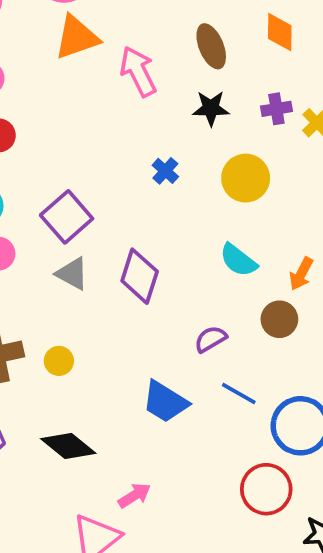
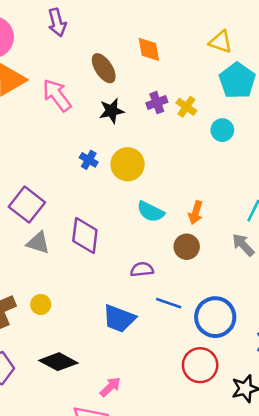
yellow circle: (246, 178) -> (128, 164), moved
purple semicircle: (211, 339) -> (142, 269), turned 35

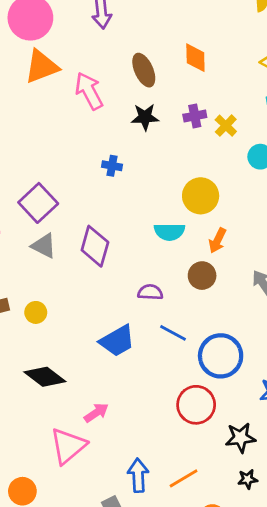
blue cross: (89, 160) -> (112, 166), turned -30
yellow circle: (128, 164) -> (201, 196), moved
cyan semicircle: (151, 212) -> (169, 232), turned -36
blue trapezoid: (119, 318) -> (117, 341), turned -60

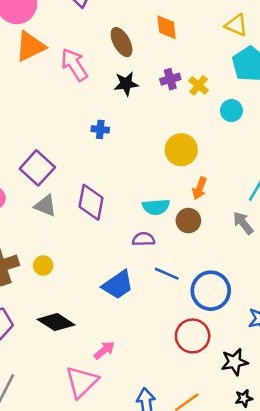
cyan semicircle: (169, 232) -> (156, 207), moved

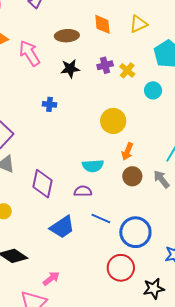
yellow triangle: (236, 25) -> (138, 24), moved, turned -48
brown ellipse: (122, 42) -> (67, 36), turned -65
purple diamond: (91, 202) -> (43, 184), moved
brown circle: (188, 221) -> (132, 176), moved

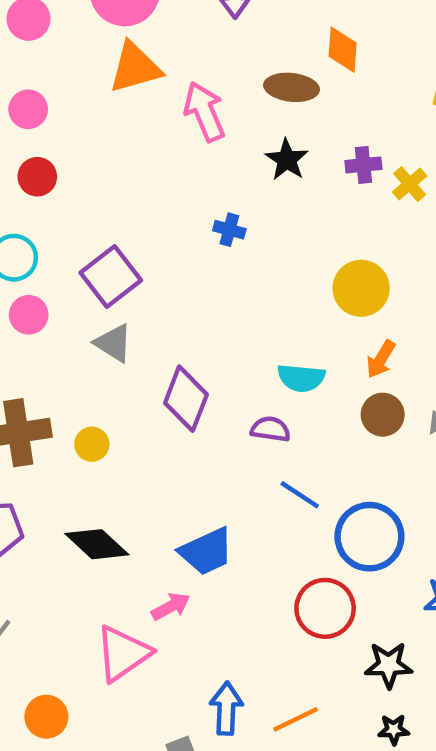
orange diamond: (102, 24) -> (343, 50), moved
black star: (70, 69) -> (287, 160), turned 30
blue trapezoid: (62, 227) -> (206, 551), moved

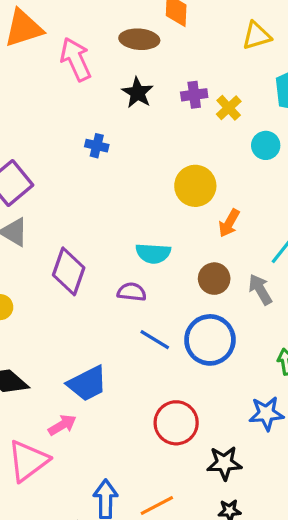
orange arrow: (381, 359) -> (229, 223), moved
blue circle: (369, 537) -> (210, 340), moved

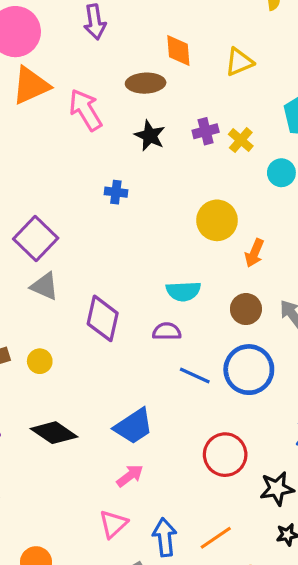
yellow triangle: (257, 36) -> (239, 62), moved
pink arrow: (62, 425) -> (130, 476), moved
pink triangle: (28, 461) -> (113, 524), moved, size x0.7

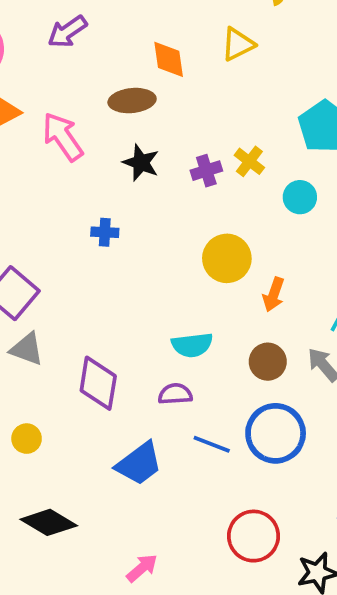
purple arrow: (95, 22) -> (67, 32), turned 68
yellow triangle: (239, 62) -> (238, 44), moved
purple cross: (206, 131) -> (206, 171), moved
blue trapezoid: (134, 426) -> (139, 464), moved

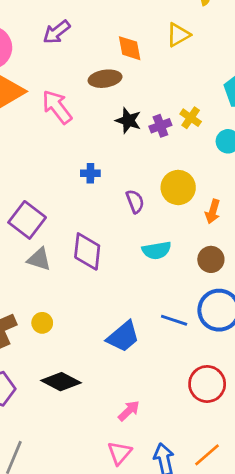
black star: (141, 163) -> (128, 121), moved
purple diamond: (98, 383) -> (87, 251), moved
purple semicircle: (175, 394) -> (135, 201), moved, turned 75

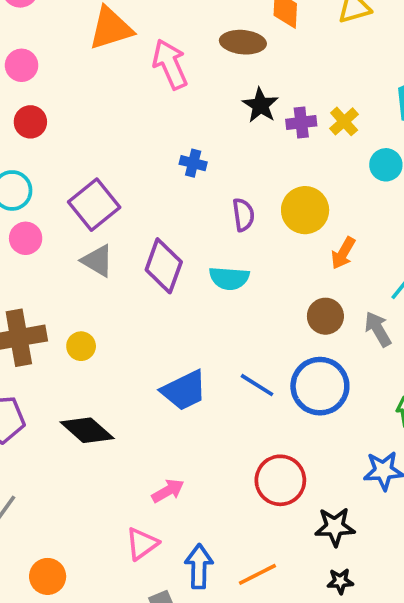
cyan semicircle: (157, 250) -> (229, 278), moved

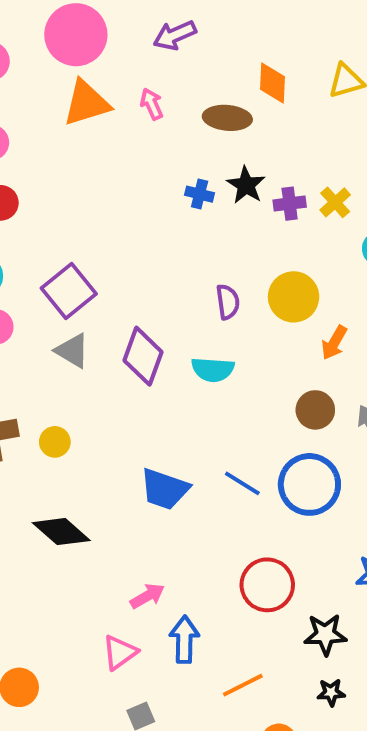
pink arrow: (170, 64) -> (152, 104), moved, size x0.6
blue cross: (193, 163) -> (200, 194), moved
blue trapezoid: (184, 390) -> (165, 489), turned 45
blue arrow: (199, 566) -> (184, 639), moved

